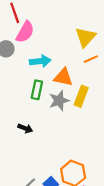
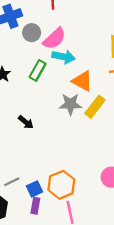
pink semicircle: (25, 32) -> (54, 39), moved
green rectangle: (37, 90) -> (38, 70), moved

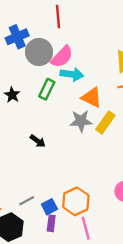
gray circle: (32, 33) -> (39, 52), size x1.5

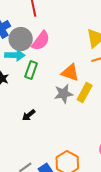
cyan arrow: (72, 74) -> (15, 55), moved
black arrow: (38, 141) -> (29, 115), turned 112

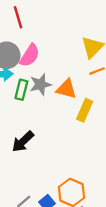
gray star: (63, 94) -> (41, 84), moved
black arrow: (29, 115) -> (23, 142), size x1.5

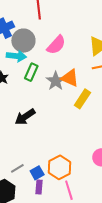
pink semicircle: (30, 55) -> (56, 45), moved
gray star: (41, 84) -> (56, 81), moved, turned -30

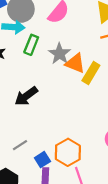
orange triangle: (70, 78) -> (75, 63), moved
gray line: (17, 168) -> (20, 145), moved

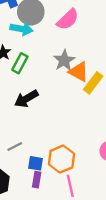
green rectangle: (31, 45) -> (20, 63), moved
blue square: (42, 160) -> (35, 163), turned 35

